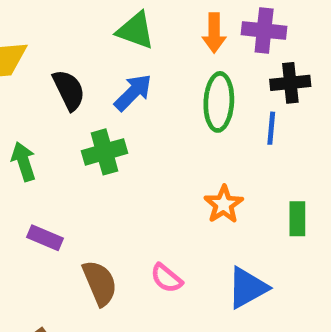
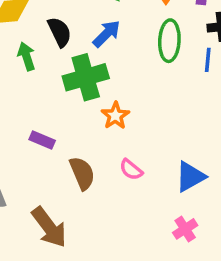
green cross: (105, 152) -> (86, 77), size x1.4
green arrow: (24, 161) -> (26, 56), moved
orange star: (224, 204) -> (115, 116), moved

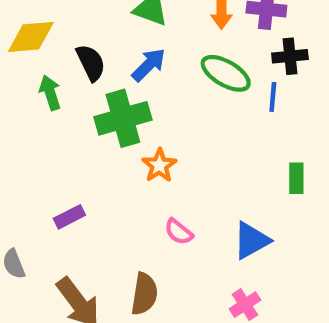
green ellipse: (169, 41) -> (226, 73), turned -63
purple rectangle: (42, 140) -> (69, 217), moved, turned -50
brown semicircle: (82, 173) -> (144, 294), moved, turned 32

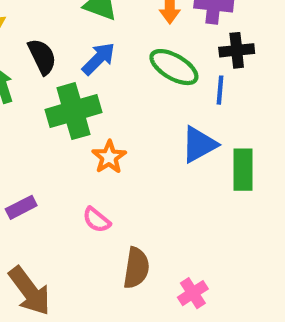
green rectangle: (296, 178) -> (243, 170), size x1.4
pink semicircle: (179, 232) -> (97, 220), moved
blue triangle: (251, 240) -> (199, 144), moved
brown semicircle: (144, 294) -> (136, 268), moved

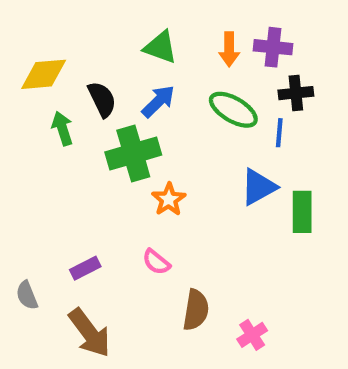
purple rectangle: (21, 207) -> (85, 268), moved

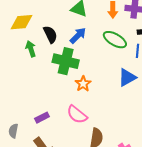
green cross: (133, 153) -> (66, 61), turned 30
pink semicircle: (156, 262) -> (77, 114), size x1.5
gray semicircle: (27, 295) -> (13, 131), turned 32

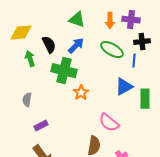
pink semicircle: (77, 114) -> (109, 123), moved
gray semicircle: (13, 131) -> (27, 100), moved

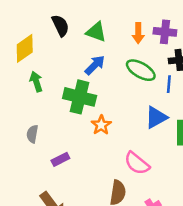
yellow diamond: (21, 33) -> (25, 48), turned -30
black semicircle: (49, 45) -> (60, 26), moved
purple rectangle: (41, 126) -> (60, 159), moved

